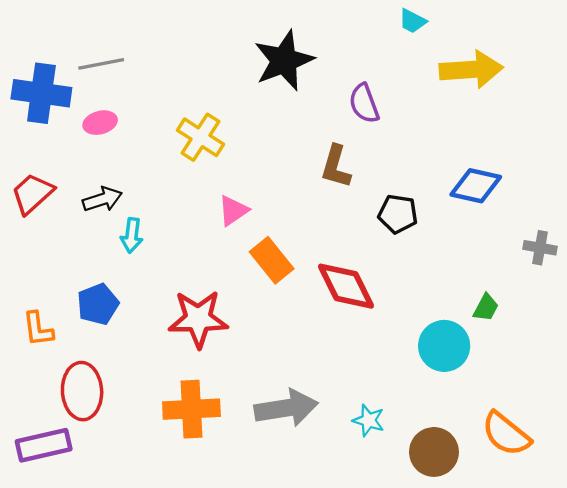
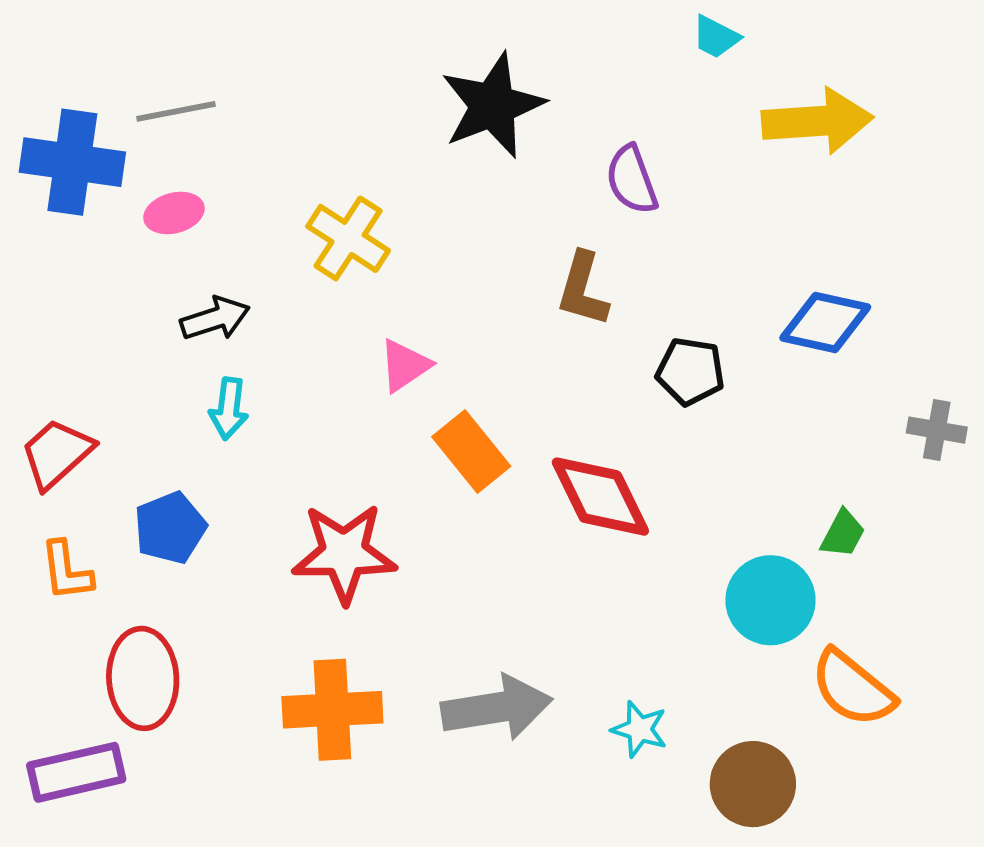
red trapezoid: (32, 194) -> (57, 454), moved
black arrow: (102, 199) -> (215, 319), moved
orange semicircle: (506, 434) -> (853, 688), moved

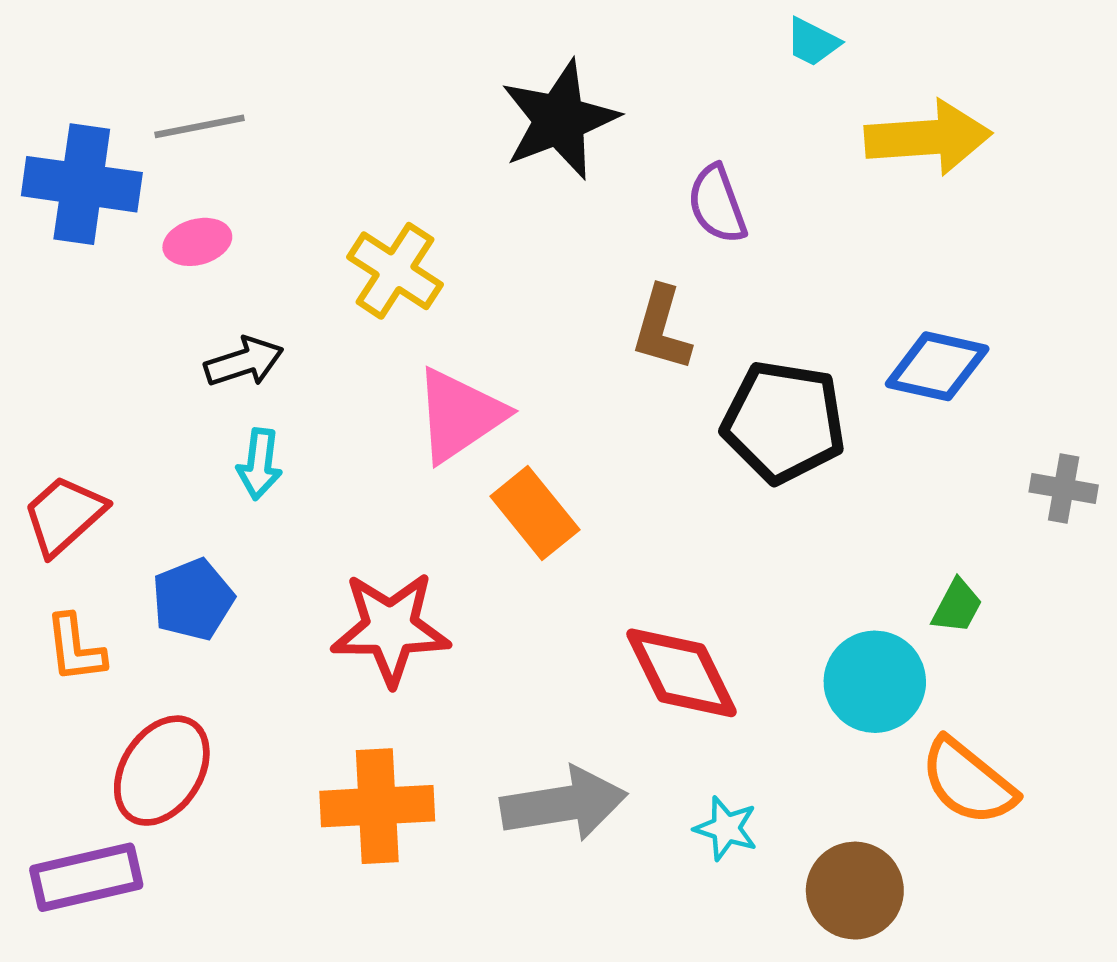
pink triangle: (405, 366) -> (459, 415), size x1.6
black pentagon: (690, 371) -> (784, 422), size x1.6
red diamond: (600, 497) -> (682, 673), moved
red ellipse: (143, 678) -> (162, 771), turned 36

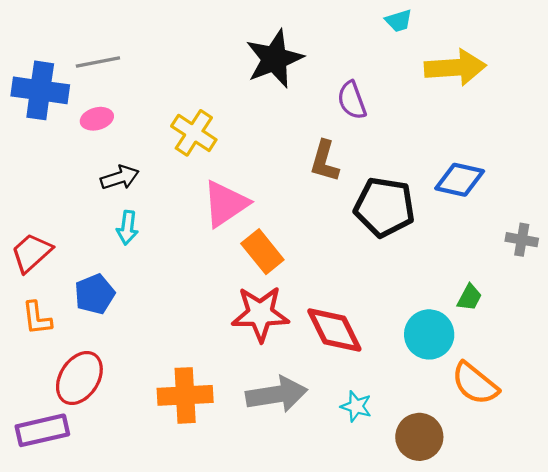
cyan trapezoid: (813, 42) -> (399, 21), turned -44
red star: (391, 628) -> (260, 314), moved

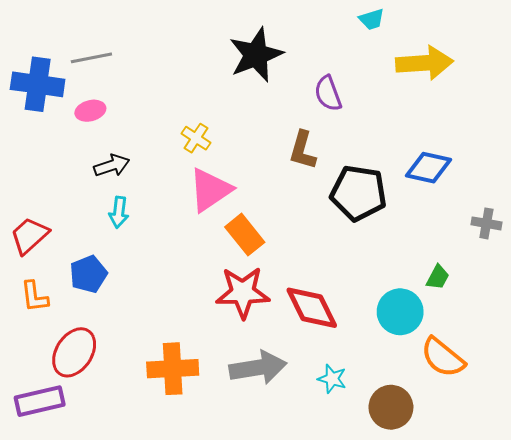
yellow cross: (194, 133) -> (196, 138), moved, size x0.7

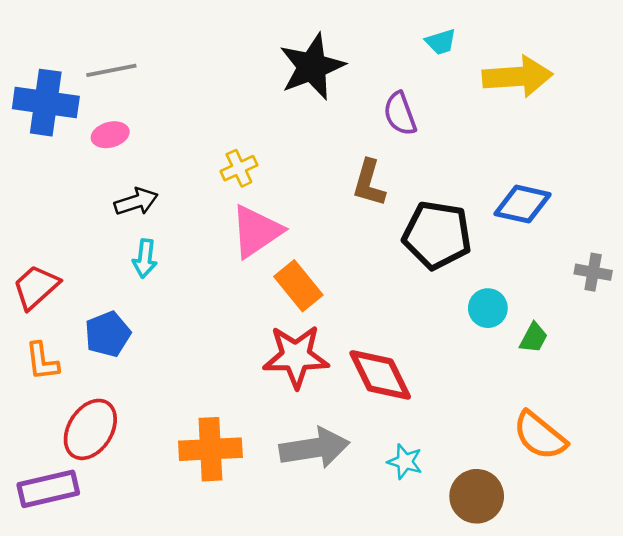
cyan trapezoid: (372, 19) -> (441, 42), moved
yellow cross: (196, 138) -> (239, 168), turned 32
cyan circle: (400, 312) -> (488, 308), moved, size x0.7

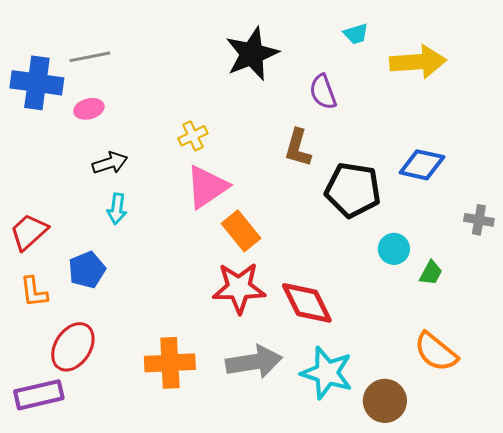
cyan star: (405, 462) -> (327, 373), size x1.8

